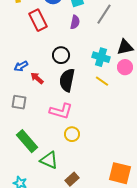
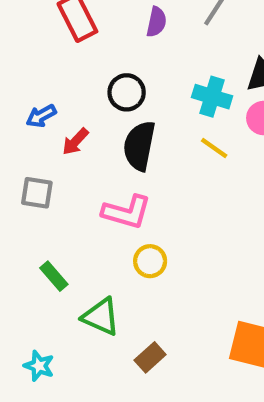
red arrow: (37, 78) -> (75, 142), turned -88
green rectangle: (27, 141) -> (54, 276), size x0.6

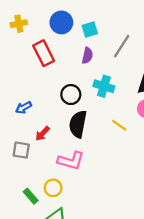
cyan cross: (212, 97) -> (104, 86), moved
red arrow: (75, 142) -> (42, 134), moved
yellow circle: (150, 261) -> (53, 188), moved

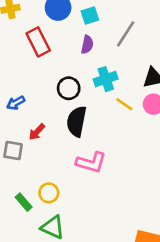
cyan cross: (104, 86) -> (106, 79), turned -36
yellow line: (119, 125) -> (124, 104), moved
pink L-shape: (71, 161) -> (91, 162), moved

